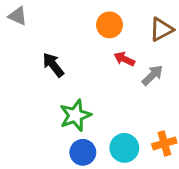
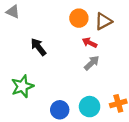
brown triangle: (161, 29) -> (103, 21), moved
gray arrow: (152, 75) -> (92, 63), moved
green star: (75, 115) -> (22, 86), moved

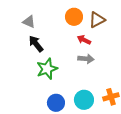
gray triangle: (13, 12) -> (29, 22), moved
gray arrow: (92, 63) -> (86, 59), turned 49
green star: (22, 86) -> (47, 69), moved

